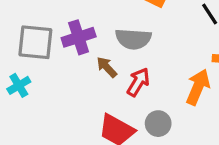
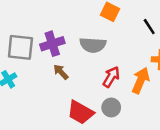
brown arrow: (107, 67) -> (61, 72), moved
red arrow: (138, 82) -> (111, 77), moved

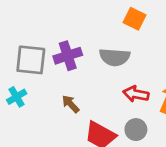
brown arrow: (61, 72) -> (71, 104), moved
red arrow: (111, 77) -> (136, 94), turned -110

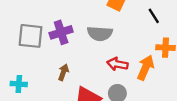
cyan cross: (17, 97) -> (19, 84), moved, turned 35
brown arrow: (71, 104) -> (63, 72), turned 63

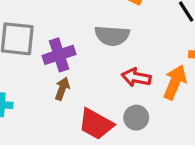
purple cross: (61, 32) -> (59, 55), moved

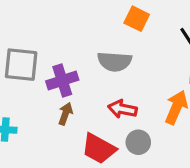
red arrow: (136, 77) -> (122, 109), moved

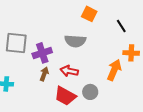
red arrow: (122, 109) -> (69, 71), moved

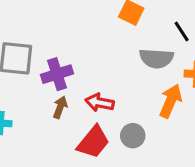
gray semicircle: (75, 41) -> (156, 58), moved
red trapezoid: (65, 96) -> (93, 142), turned -80

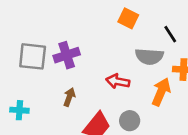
purple cross: (57, 74) -> (67, 55), moved
red arrow: (100, 103) -> (118, 81), moved

